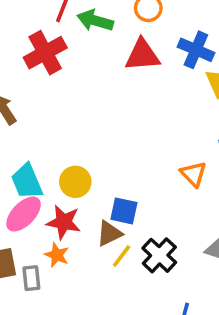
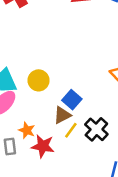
blue square: (124, 211) -> (72, 100), turned 30
red star: (64, 222) -> (43, 146), moved

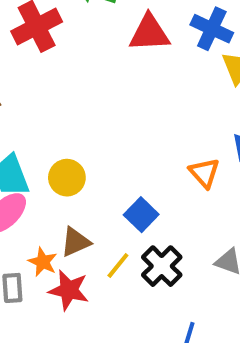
blue square: (72, 100) -> (141, 215), moved
brown triangle: (62, 115) -> (75, 242), moved

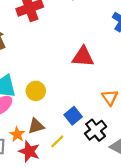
red triangle: (149, 33) -> (83, 57), moved
black cross: (162, 266) -> (96, 130), moved

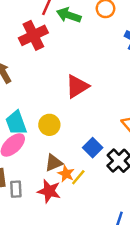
red triangle: (83, 57) -> (77, 86), moved, turned -30
orange star: (17, 134) -> (66, 174), moved

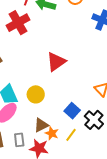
yellow line: (78, 177) -> (71, 135), moved
gray rectangle: (16, 189) -> (19, 140), moved

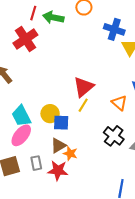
red triangle: (56, 62) -> (83, 87), moved
blue square: (72, 111) -> (61, 123), moved, turned -35
yellow line: (71, 135) -> (83, 105), moved

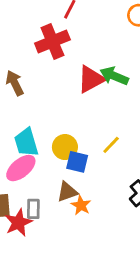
green arrow: (53, 17) -> (114, 76), moved
red triangle: (83, 87) -> (91, 79), moved
red star: (58, 170) -> (18, 223), moved, turned 30

